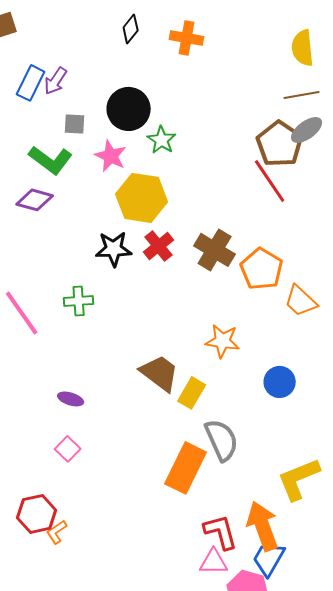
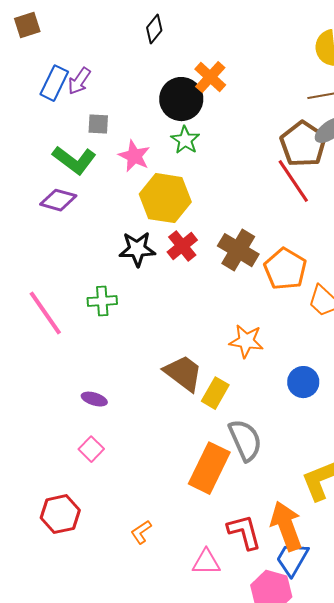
orange cross: (187, 38) -> (210, 77), moved, turned 32
black circle: (129, 109) -> (181, 99), moved
orange L-shape: (57, 532) -> (141, 532), moved
pink triangle: (214, 562) -> (206, 562), moved

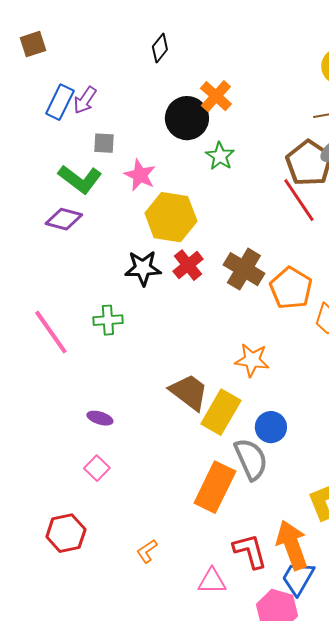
green star: (185, 140) -> (220, 156), moved
blue circle: (303, 382) -> (271, 427), moved
yellow rectangle: (215, 393) -> (221, 412), size x1.4

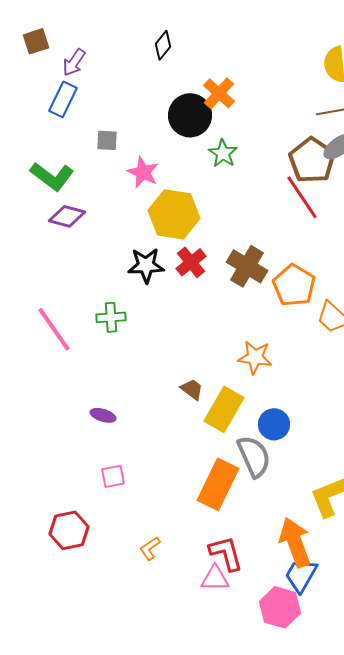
purple arrow: (85, 100) -> (74, 62), moved
green L-shape: (80, 179) -> (52, 176), moved
brown trapezoid: (189, 392) -> (192, 389), size x0.6
pink square: (97, 468) -> (113, 476), moved, turned 35
red L-shape: (250, 551) -> (226, 553), moved

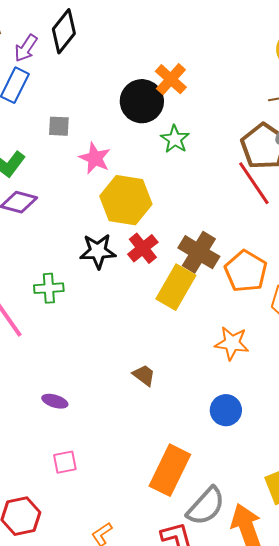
black diamond: (163, 45) -> (64, 31), moved, size x1.5
green cross: (111, 317) -> (49, 288), moved
orange star: (255, 357) -> (232, 343), moved
yellow rectangle: (224, 409) -> (176, 287), moved
gray semicircle: (254, 456) -> (206, 506), moved, turned 66

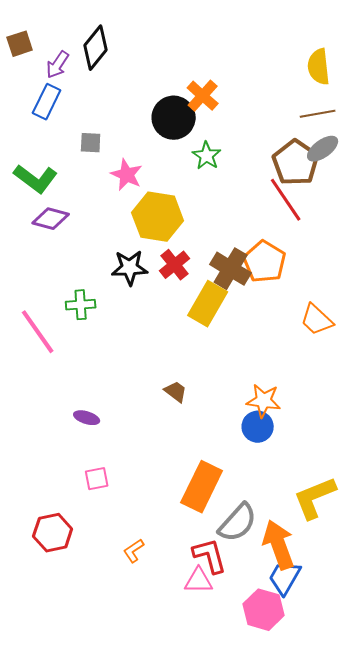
orange pentagon: (246, 271) -> (265, 262), moved
orange star: (232, 343) -> (264, 401), moved

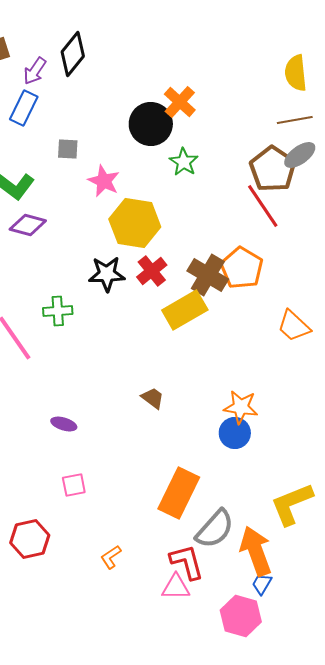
yellow rectangle: (208, 304) -> (185, 310), turned 30
blue trapezoid: (285, 578) -> (262, 584), size x0.6

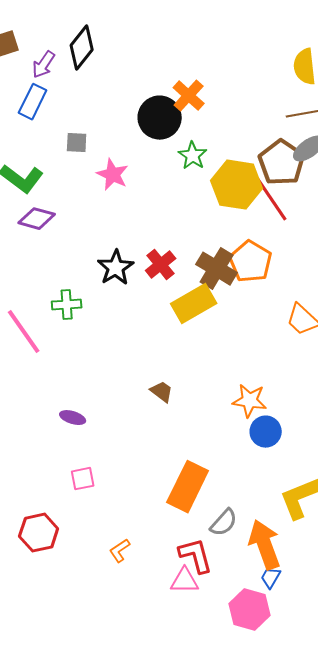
yellow hexagon: (135, 223) -> (237, 185), moved
black star: (107, 274) -> (116, 268), turned -30
blue circle: (235, 433) -> (266, 432), moved
gray semicircle: (215, 529) -> (224, 523), size x0.7

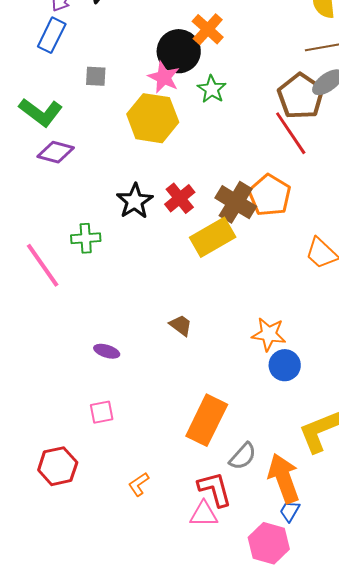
pink star: (113, 175) -> (164, 77), moved
yellow hexagon: (237, 185) -> (153, 118), moved
purple ellipse: (73, 418) -> (107, 351), moved

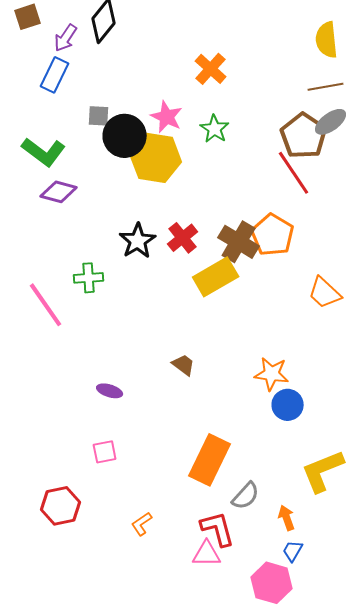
black circle: (179, 51) -> (125, 136), moved
orange arrow: (284, 478) -> (287, 518), size x0.5

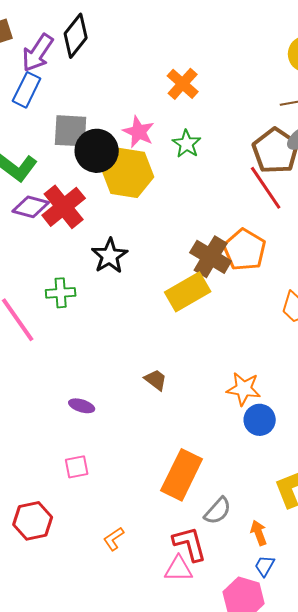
purple arrow: (66, 38) -> (38, 53), size x1.4
gray square: (99, 116) -> (71, 131), size x1.6
red cross: (183, 238) -> (64, 207), moved, size x1.4

